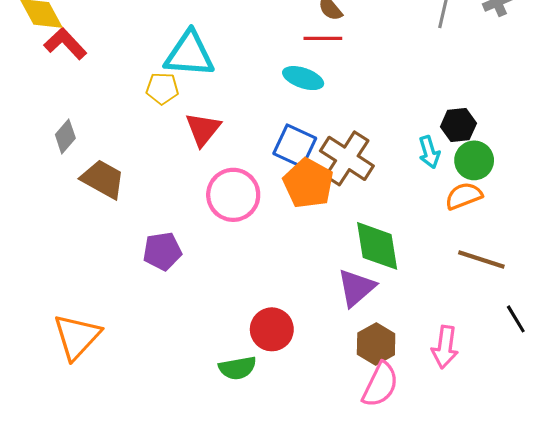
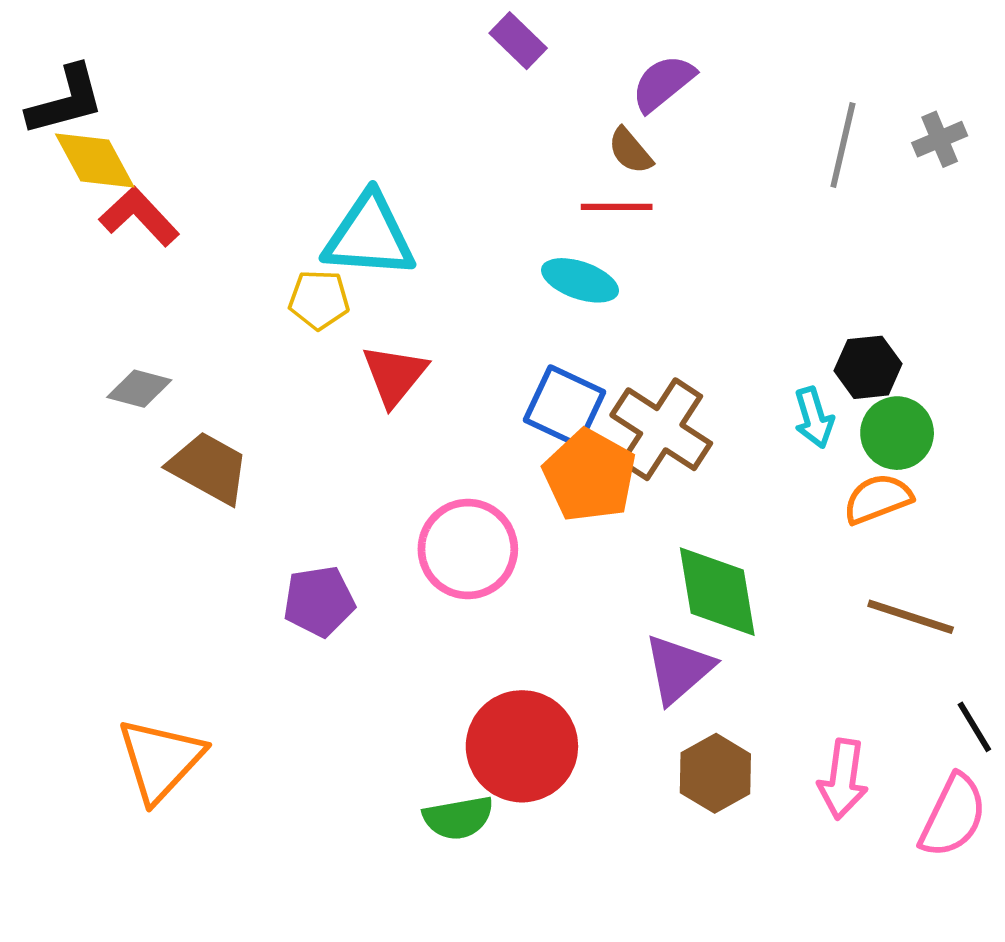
gray diamond: (65, 136) -> (139, 389), turned 64
pink circle: (233, 195) -> (468, 549), moved
red circle: (272, 329) -> (522, 746), size x1.4
pink semicircle: (380, 385) -> (953, 816), moved

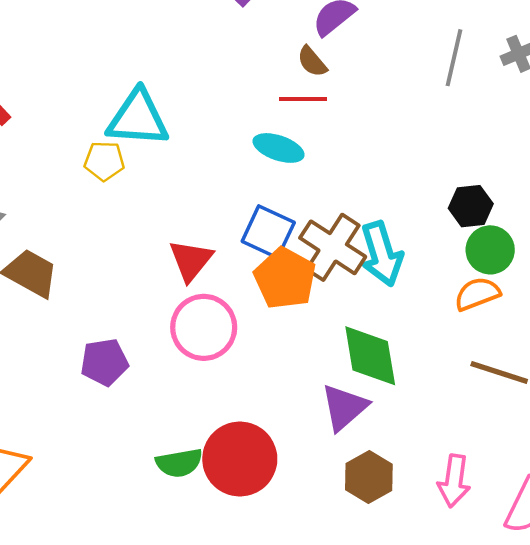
red triangle: (394, 375) -> (191, 260), moved
cyan arrow: (814, 418) -> (382, 254), moved, size x1.6
green semicircle: (458, 818) -> (179, 463), moved

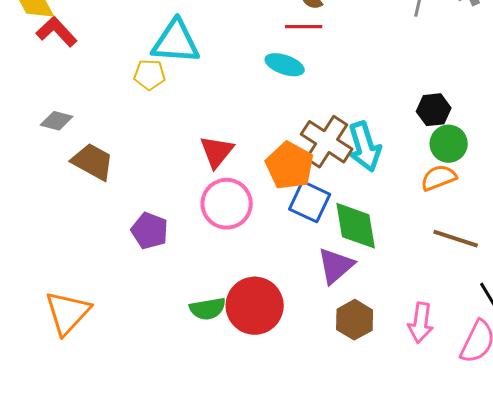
blue square: (268, 232) -> (310, 202), moved
purple pentagon: (104, 362) -> (150, 231), turned 30

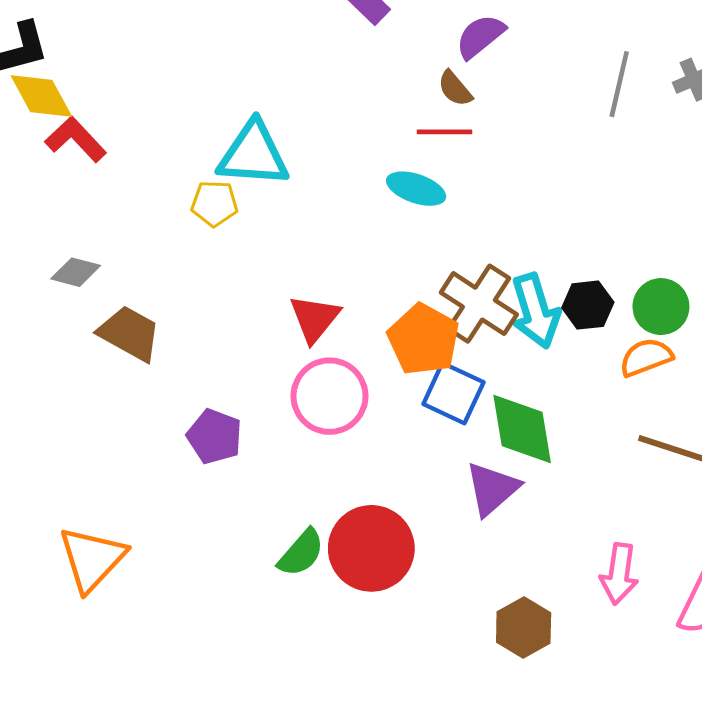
black hexagon: (434, 110) -> (588, 305), moved
green semicircle: (208, 309) -> (301, 553), turned -39
brown hexagon: (355, 320) -> (524, 628), moved

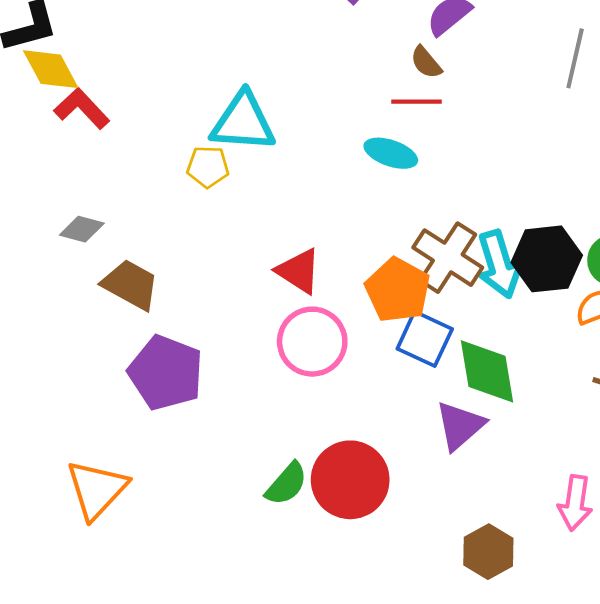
black hexagon: (588, 305) -> (547, 259), size x1.5
red triangle: (315, 318) -> (299, 271), turned -36
purple pentagon: (215, 436) -> (166, 373), moved, size x1.5

